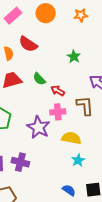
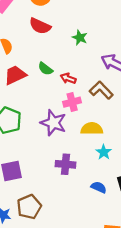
red semicircle: (28, 44) -> (40, 26), moved
brown L-shape: (85, 106) -> (101, 90), turned -30
purple cross: (20, 162) -> (65, 164), moved

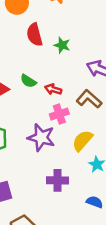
red semicircle: (40, 26) -> (35, 35), moved, turned 55
yellow semicircle: (92, 129) -> (82, 141), turned -45

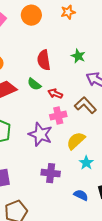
red semicircle: (35, 35) -> (44, 60), moved
green star: (62, 45) -> (78, 56), moved

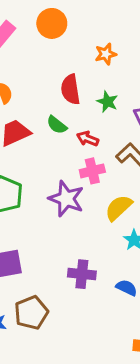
orange star: (68, 12) -> (106, 54), moved
green star: (78, 56) -> (107, 102), moved
purple cross: (51, 173) -> (82, 274), moved

